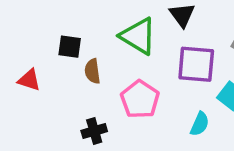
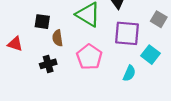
black cross: (94, 131) -> (48, 64), moved

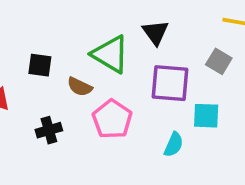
brown semicircle: (58, 38) -> (80, 87), moved, turned -56
cyan square: (150, 55) -> (206, 116), turned -36

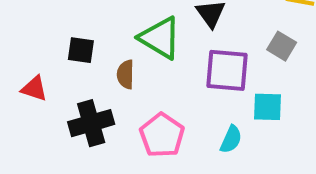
brown semicircle: (80, 87) -> (126, 74), turned 65
pink pentagon: (112, 119) -> (162, 135), moved
black cross: (49, 130) -> (91, 123), size x1.5

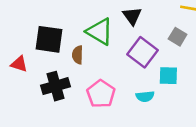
black square: (81, 50) -> (49, 39), size x1.6
purple square: (227, 70) -> (142, 52), turned 32
cyan semicircle: (231, 139) -> (145, 96), turned 60

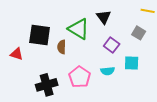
purple square: (142, 52) -> (112, 45), size x0.7
black cross: (56, 86) -> (47, 85), moved
cyan semicircle: (145, 96) -> (108, 71), moved

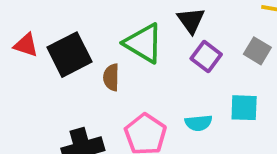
black square: (40, 35) -> (70, 55), turned -35
purple square: (112, 45) -> (206, 56), moved
red triangle: (17, 54) -> (26, 45), moved

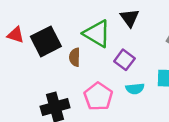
purple square: (206, 56) -> (124, 60), moved

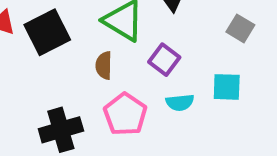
brown semicircle: (75, 57) -> (104, 65), moved

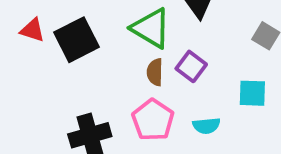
brown semicircle: (104, 65) -> (155, 72), moved
cyan semicircle: (180, 103) -> (206, 126), moved

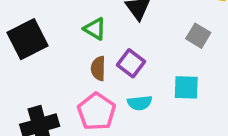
green triangle: (151, 28) -> (95, 29), size x0.6
cyan semicircle: (206, 126) -> (140, 103), moved

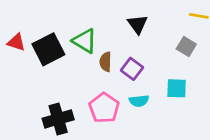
green triangle: (95, 29) -> (85, 41), moved, size x1.4
brown semicircle: (98, 68) -> (105, 62), moved

